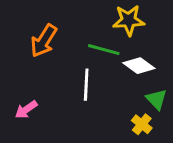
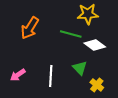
white line: (86, 85) -> (51, 76), moved
green triangle: (156, 99) -> (80, 68), moved

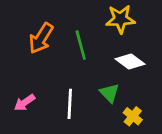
green line: (71, 34) -> (81, 45), moved, turned 60

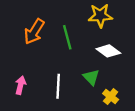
pink arrow: (25, 103) -> (20, 85), turned 138

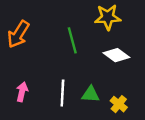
orange arrow: (34, 32) -> (18, 34), moved
green triangle: (91, 77) -> (91, 94), moved, turned -42

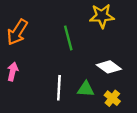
white diamond: (116, 55) -> (109, 67), moved
pink arrow: (22, 92) -> (13, 72), moved

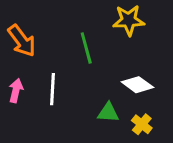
orange arrow: (17, 32) -> (22, 41), turned -68
white line: (59, 88) -> (52, 89), moved

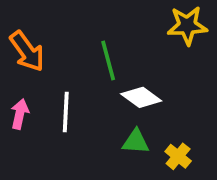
yellow star: (129, 20) -> (187, 26), moved
white diamond: (137, 85) -> (141, 97), moved

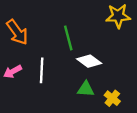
pink arrow: (20, 114) -> (13, 72), turned -132

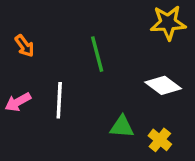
orange arrow: (17, 32) -> (25, 46), size x0.6
white diamond: (89, 61) -> (163, 85), moved

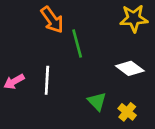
orange arrow: (25, 46) -> (52, 20), moved, size x1.5
green triangle: (122, 127) -> (97, 101), turned 42

